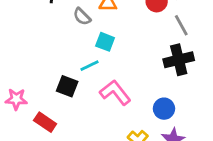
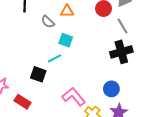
pink L-shape: (115, 93) -> (74, 97), moved

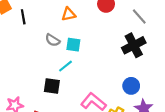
gray semicircle: (48, 22) -> (53, 40), moved
gray line: (122, 26) -> (139, 17), moved

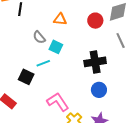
black cross: (134, 45) -> (95, 62), moved
blue circle: (131, 86) -> (99, 90), moved

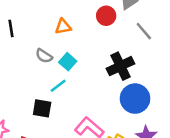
cyan square: (56, 47) -> (68, 62), turned 32
blue circle: (99, 90) -> (135, 99), size x1.5

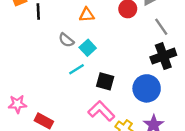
black cross: (120, 66) -> (163, 56), moved
black square: (42, 108) -> (105, 81), moved

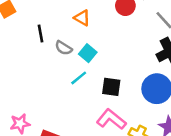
black line: (38, 11) -> (41, 34), moved
orange triangle: (87, 15) -> (82, 18), turned 42

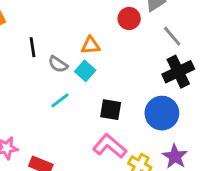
orange triangle: (82, 18) -> (90, 45), moved, turned -36
cyan line: (79, 78) -> (60, 100), moved

